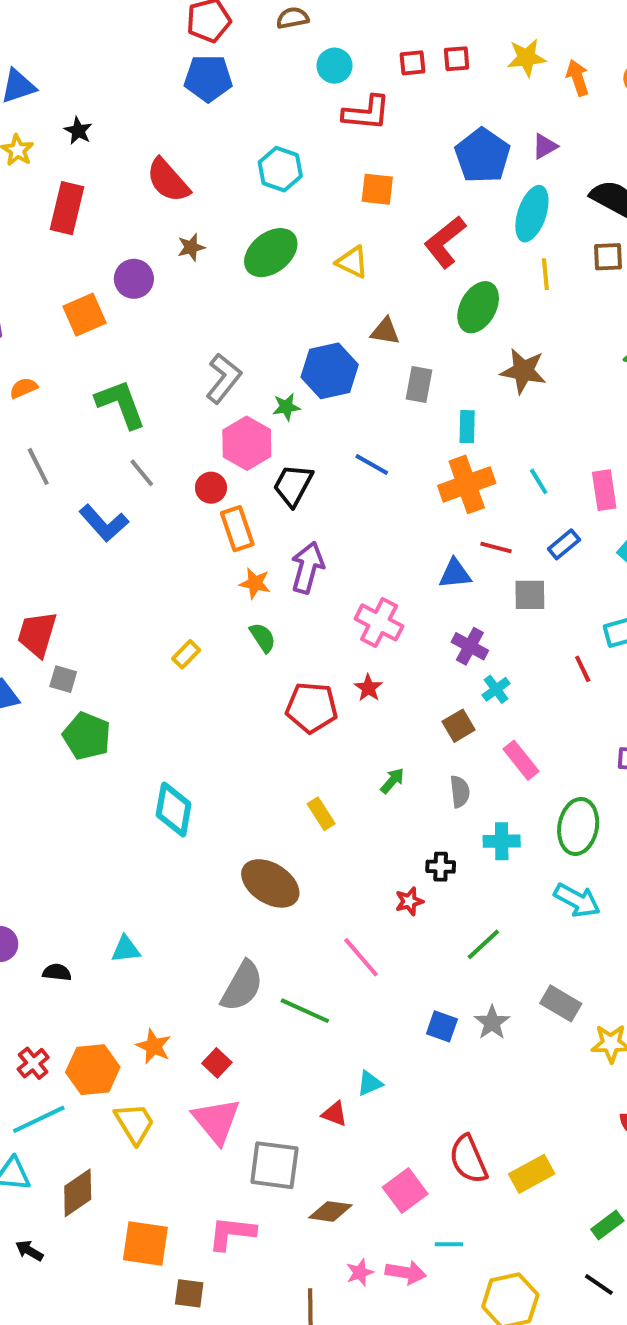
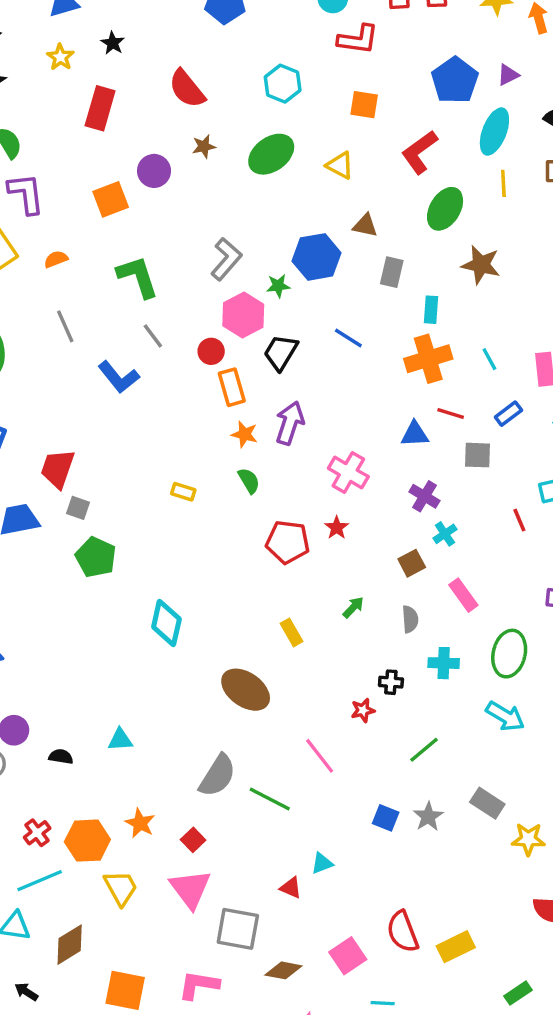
yellow rectangle: (186, 654) -> (183, 492), turned 60

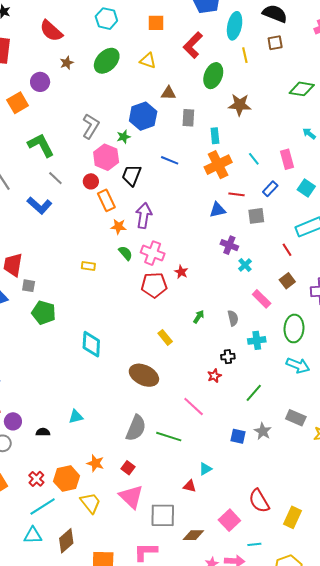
pink cross: (348, 472) -> (153, 253), moved
brown square: (412, 563) -> (287, 281), moved
yellow rectangle: (456, 947) -> (292, 517), moved, turned -30

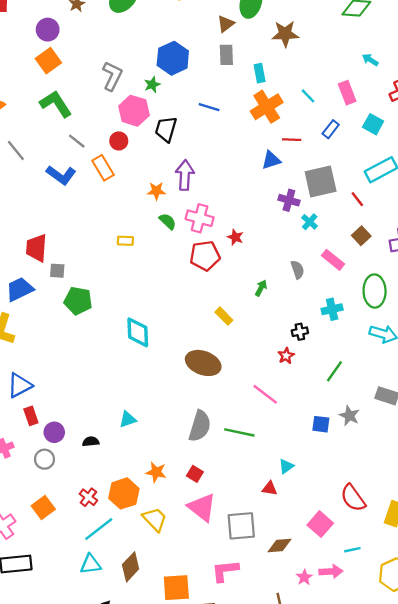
brown triangle: (168, 93) -> (226, 24), moved, turned -35
orange square: (18, 103) -> (48, 61), moved
orange rectangle: (106, 200) -> (103, 168), moved
gray square: (256, 216) -> (321, 181), moved, size x1.6
gray semicircle: (233, 318) -> (297, 270), moved

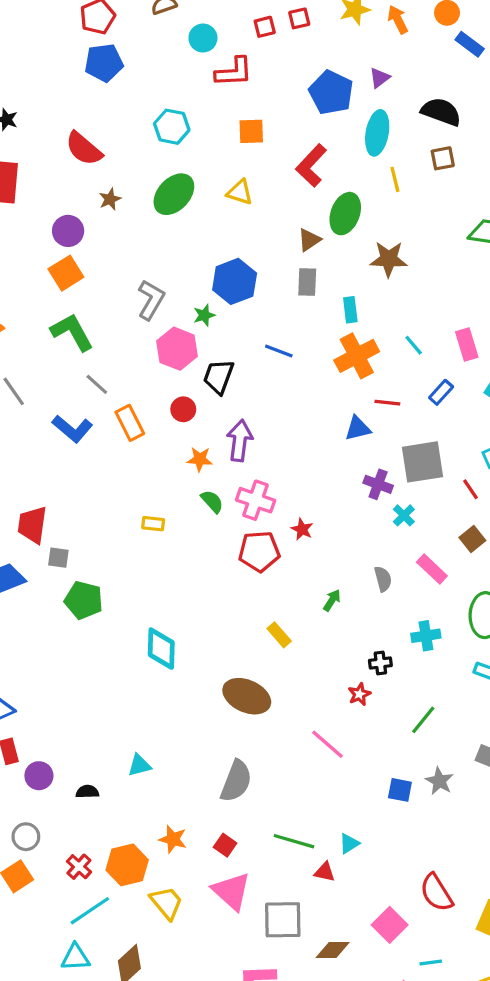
red circle: (119, 141) -> (183, 409), moved
green line: (239, 432) -> (294, 841), moved
gray circle: (45, 459) -> (26, 837), moved

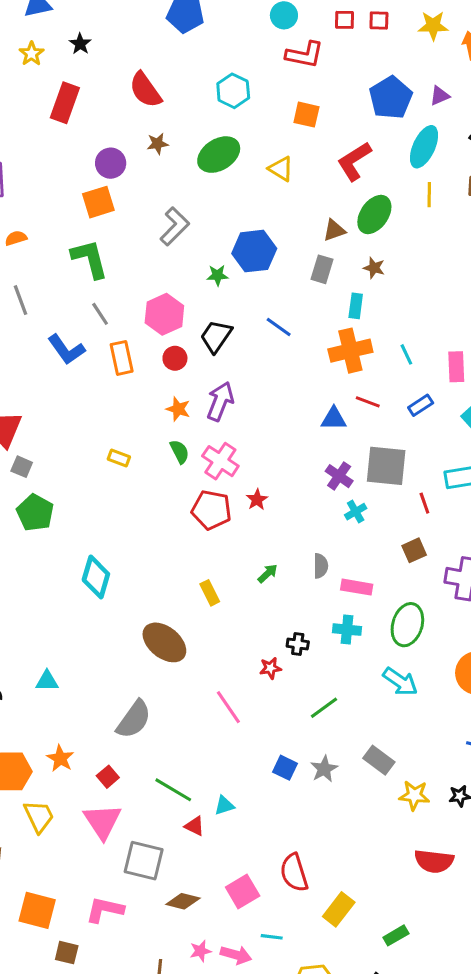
brown star: (389, 259) -> (374, 268), moved, size x0.6
gray L-shape: (151, 300) -> (175, 226), moved
pink hexagon: (177, 349) -> (164, 314), moved
pink rectangle: (432, 569) -> (357, 587), moved, turned -48

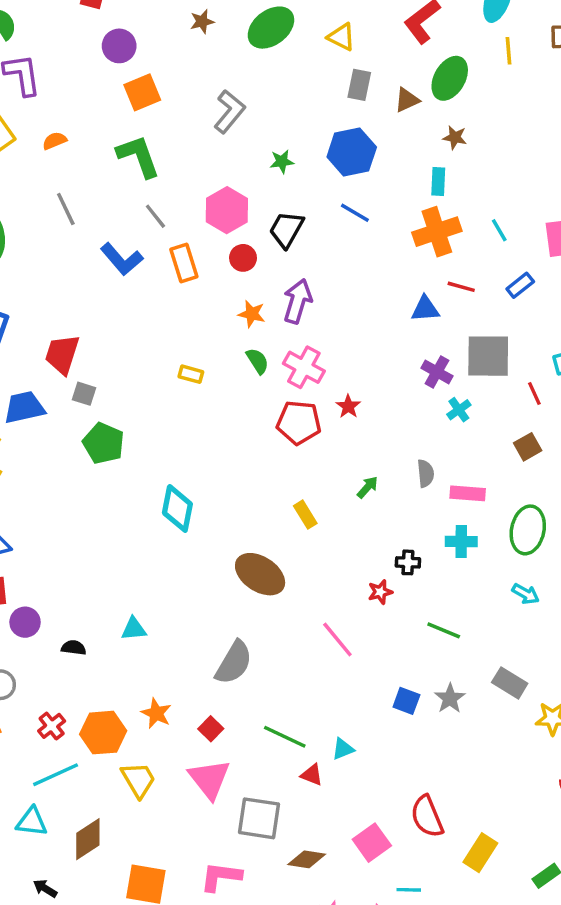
purple circle: (111, 163) -> (119, 46), moved
blue hexagon: (254, 251) -> (352, 152), moved
gray rectangle: (322, 269) -> (359, 85), moved
cyan arrow: (400, 682) -> (526, 594), size x0.7
green line: (324, 708) -> (444, 630), turned 64

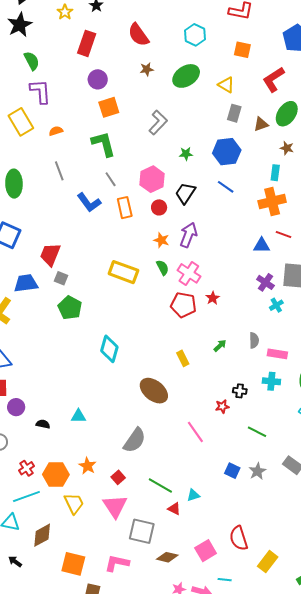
yellow rectangle: (191, 374) -> (123, 272), size x2.0

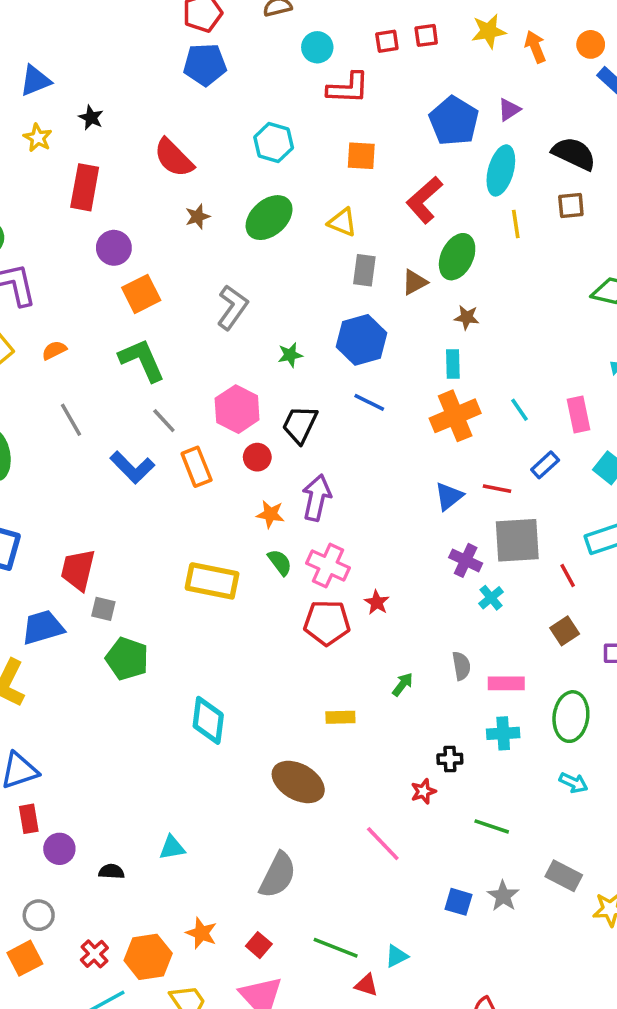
red line: (283, 234) -> (497, 489), moved
blue triangle: (262, 245) -> (449, 496), turned -30
yellow rectangle: (183, 358) -> (340, 717), turned -56

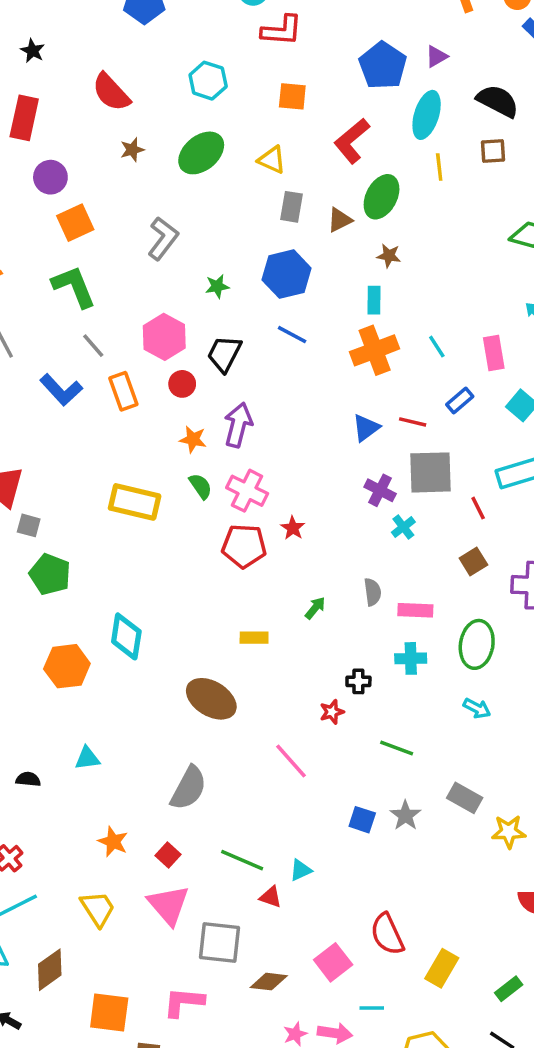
orange hexagon: (148, 957) -> (67, 666), moved

